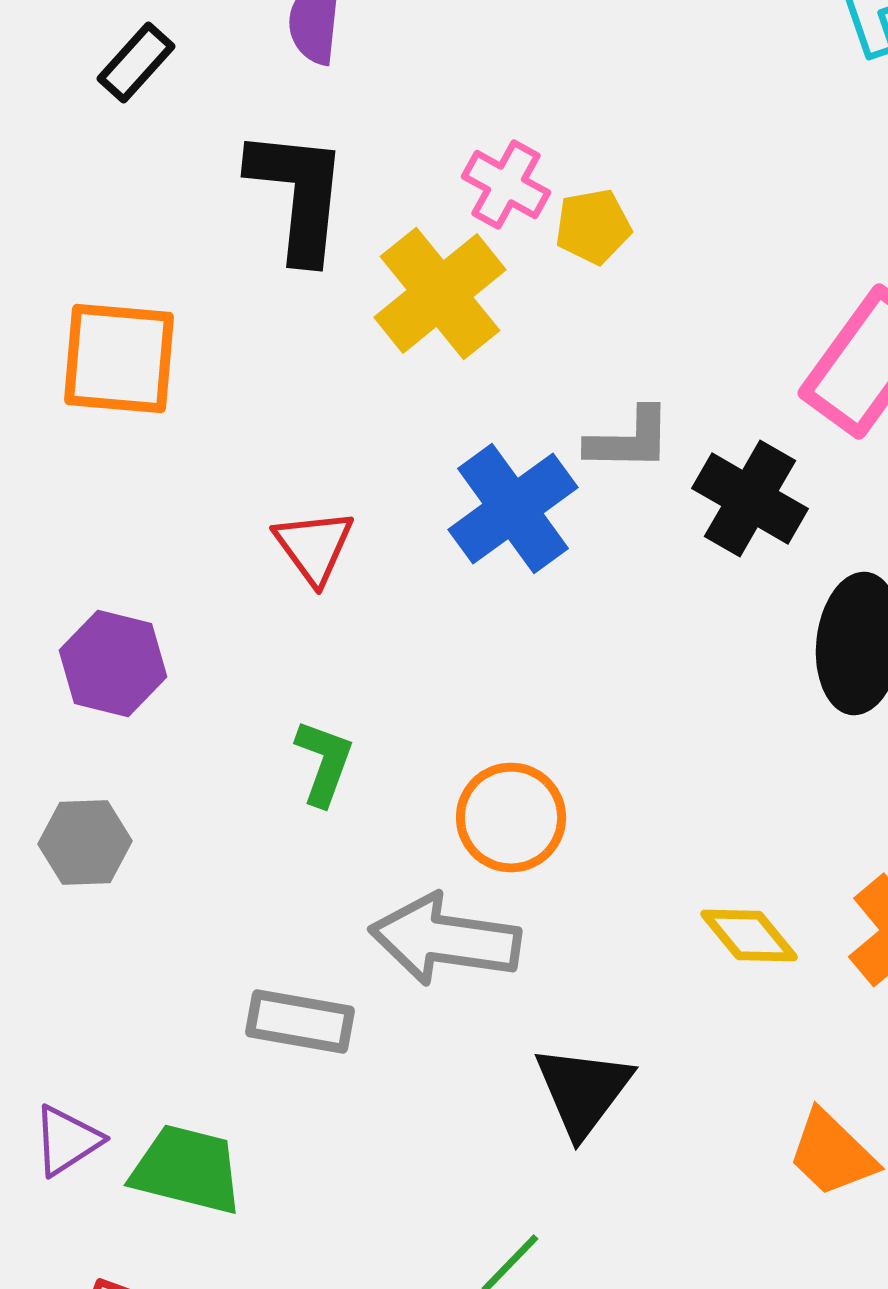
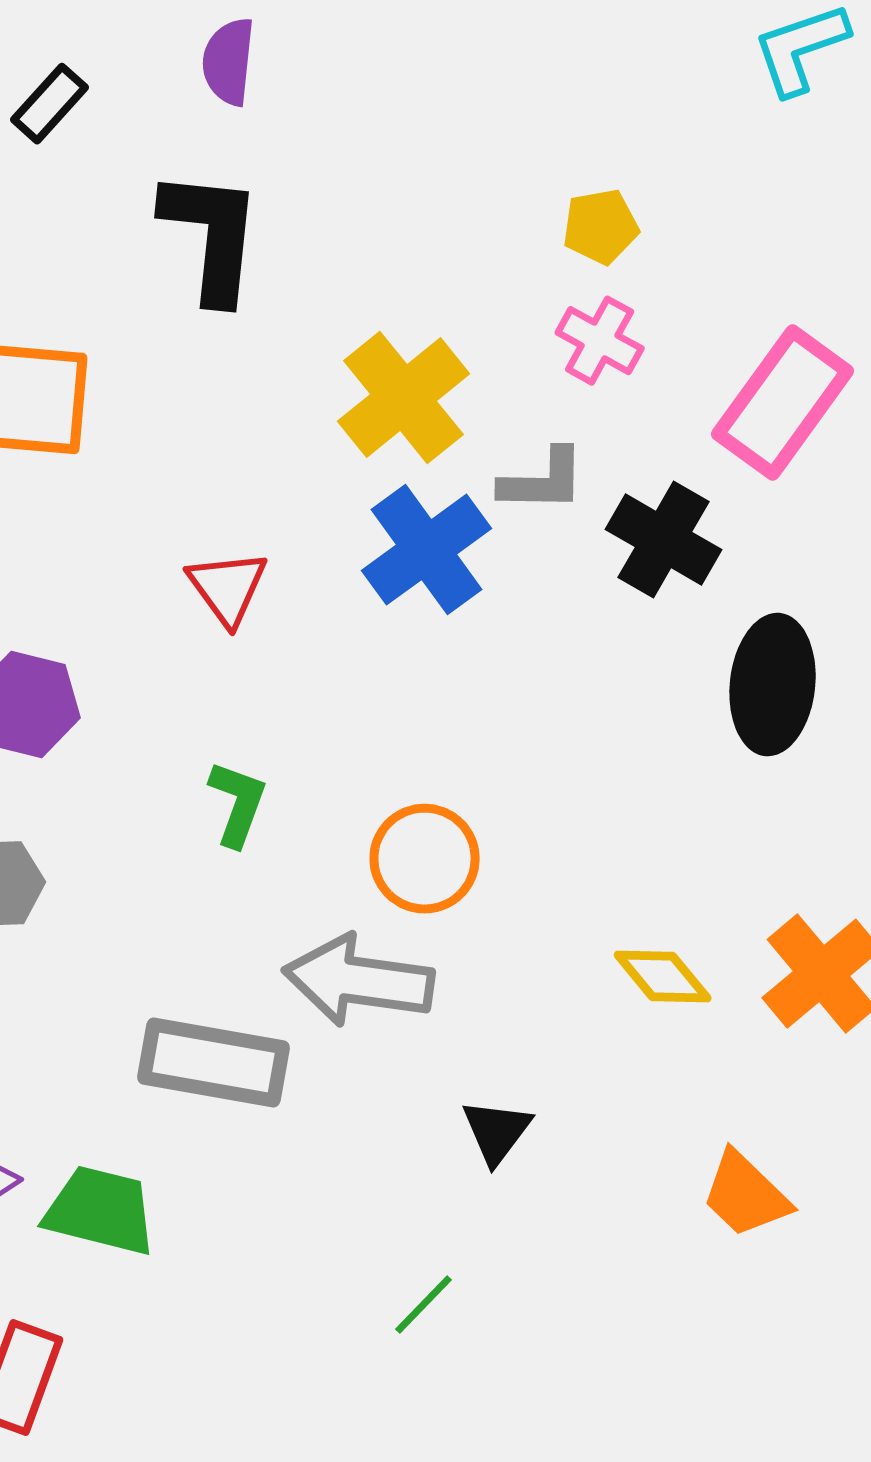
pink cross: (506, 184) -> (600, 341), moved
yellow pentagon: (593, 226) -> (601, 227), moved
yellow cross: (440, 294) -> (404, 398), moved
gray rectangle: (300, 1022) -> (214, 1063), size x1.4
black triangle: (583, 1090) -> (497, 1132), size x0.7

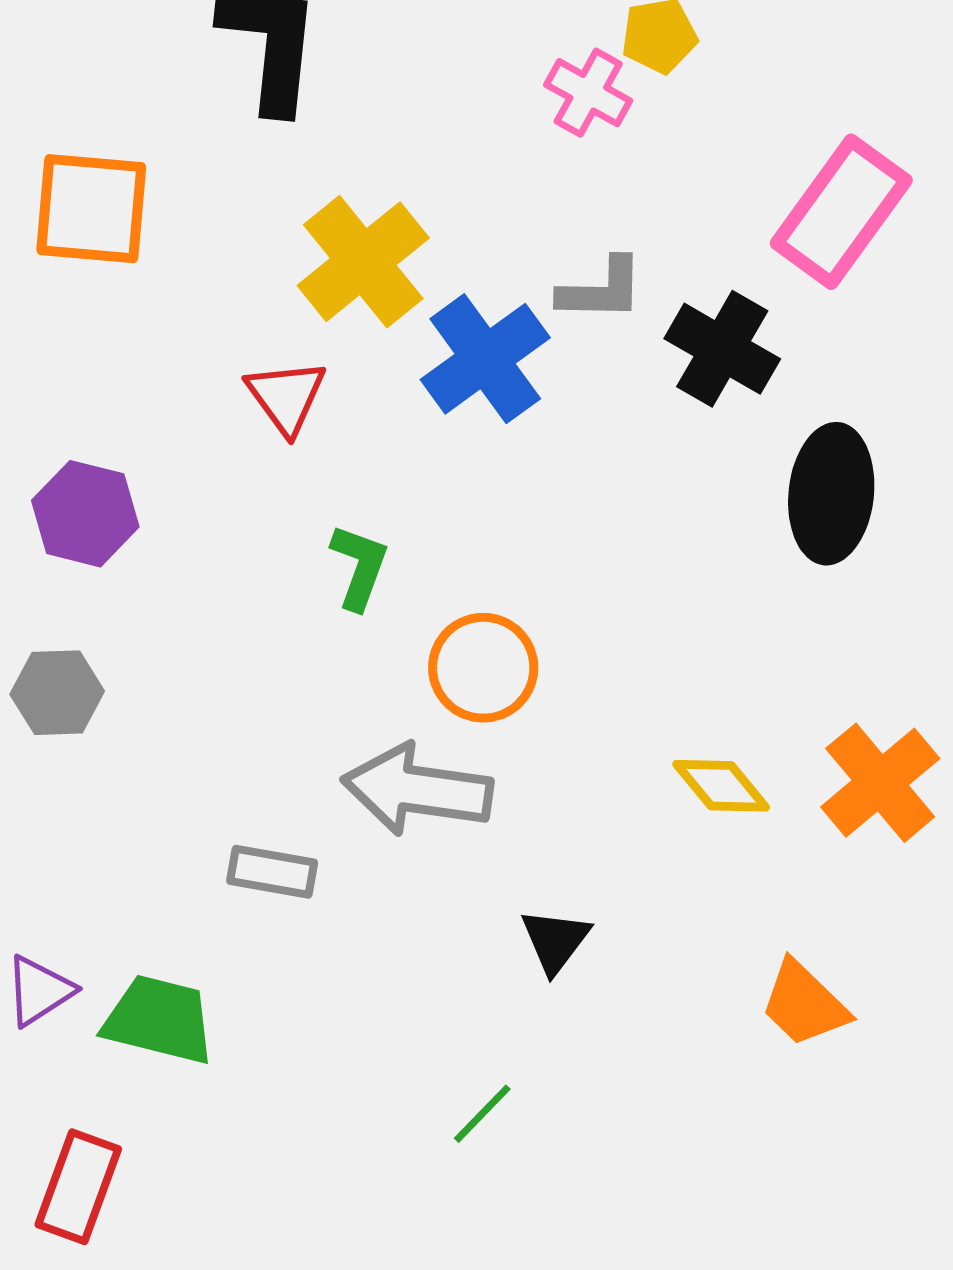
pink cross: (600, 341) -> (588, 93), moved
yellow cross: (404, 398) -> (363, 262), moved
green L-shape: (238, 804) -> (359, 567), moved
gray rectangle: (214, 1063) -> (272, 872), size x0.6

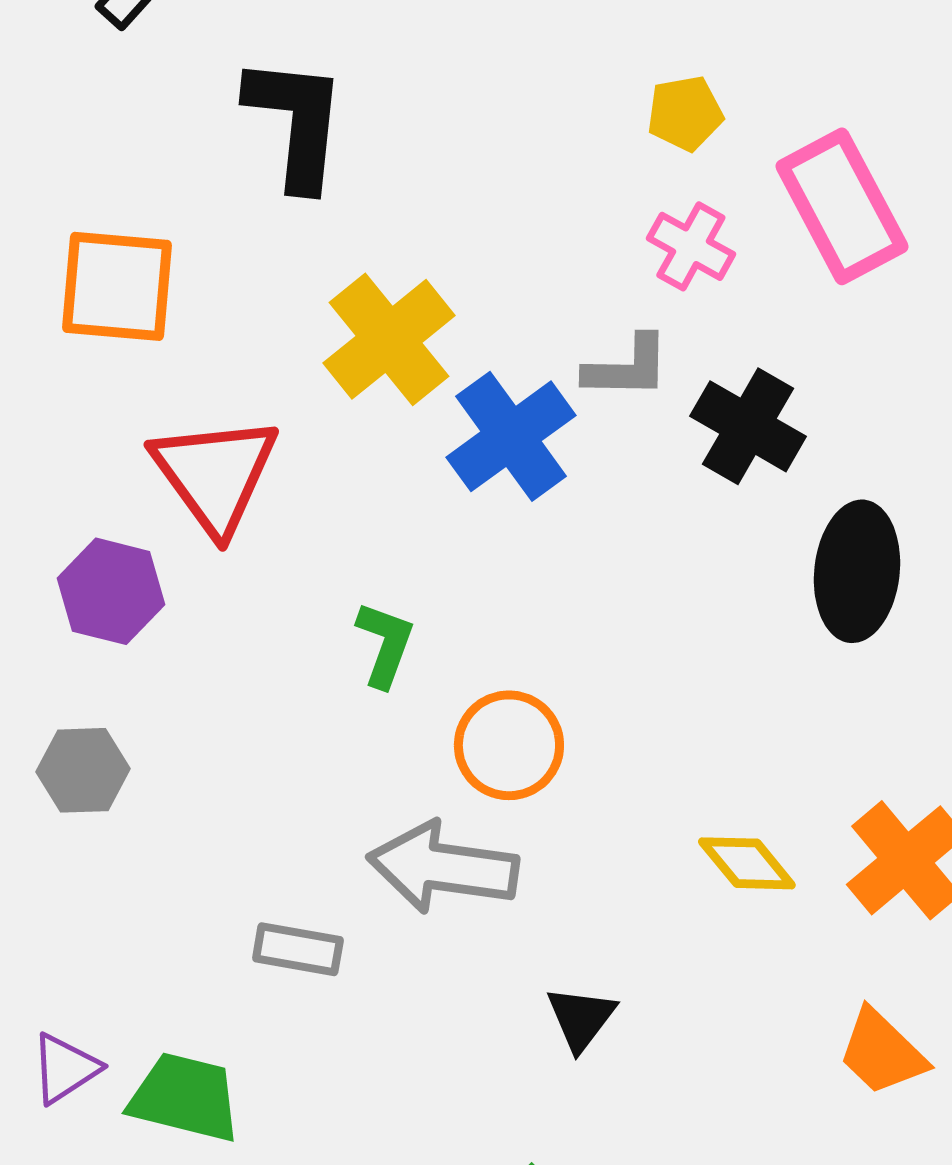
pink cross: (588, 93) -> (691, 246), moved
pink rectangle: (841, 212) -> (842, 206), moved, turned -64
red triangle: (286, 397) -> (215, 474), moved, size x1.6
orange trapezoid: (804, 1004) -> (882, 1052), moved

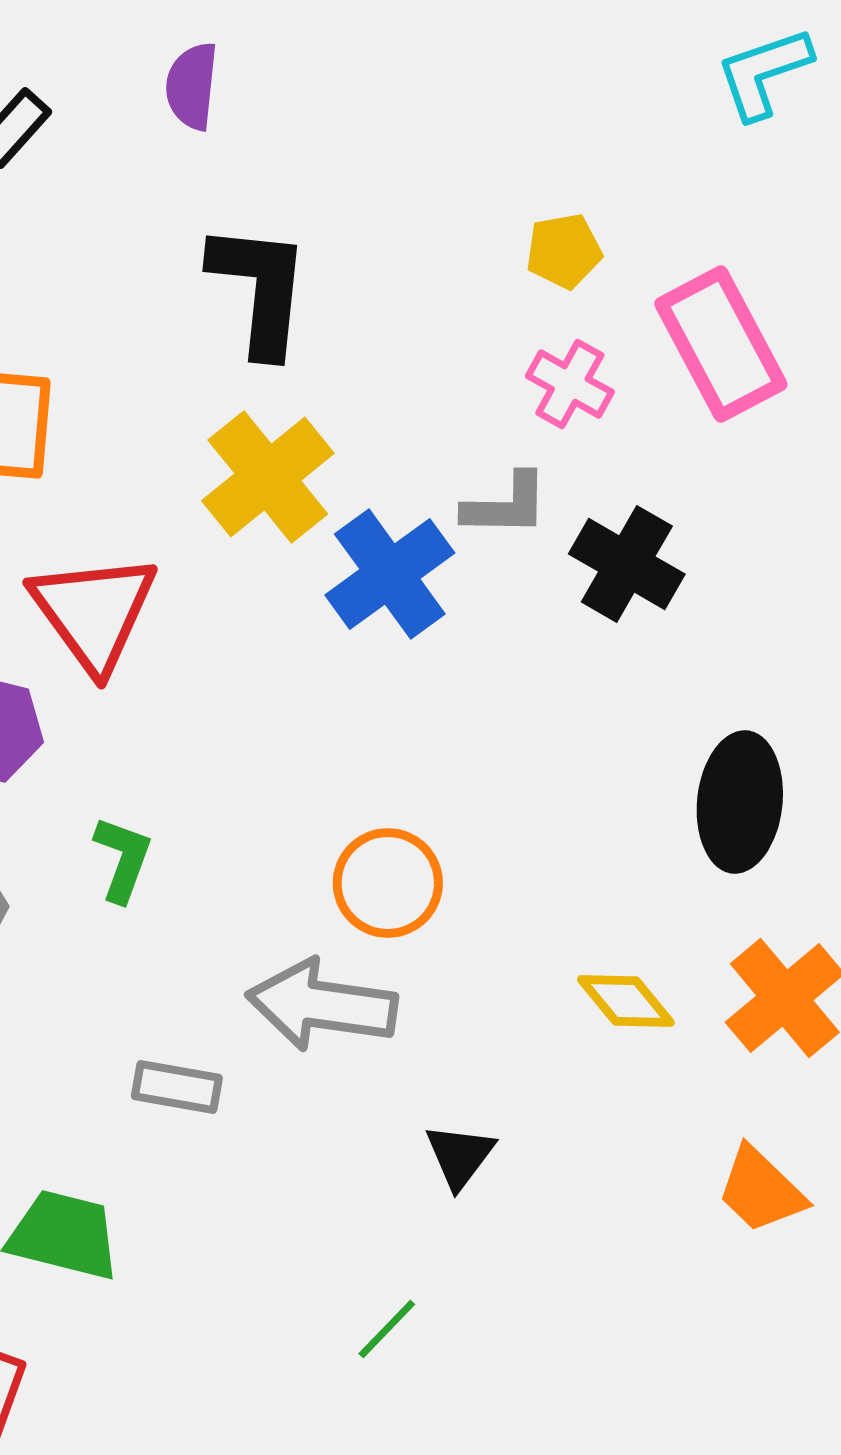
black L-shape: (296, 122) -> (260, 289), moved
black ellipse: (857, 571) -> (740, 802), moved
green L-shape: (385, 644) -> (123, 859), moved

